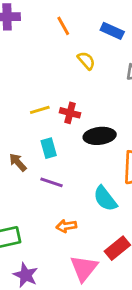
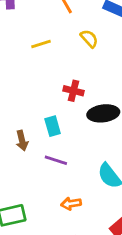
yellow line: (40, 110) -> (41, 44), moved
brown arrow: (18, 162) -> (22, 141), turned -150

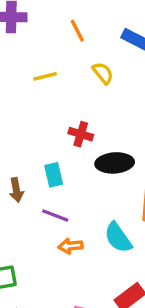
orange arrow: (71, 204) -> (71, 246), moved

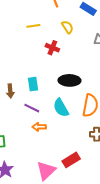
red cross: (81, 134) -> (52, 48), moved
cyan semicircle: (118, 238) -> (61, 108), moved

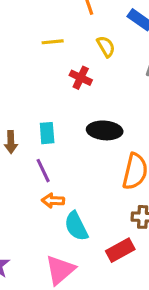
purple line: (32, 108) -> (43, 171), turned 35
cyan semicircle: (61, 108) -> (76, 226), moved
red rectangle: (71, 160) -> (120, 250), moved

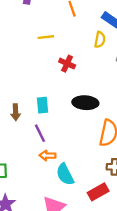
yellow semicircle: (106, 47) -> (100, 40), moved, turned 42

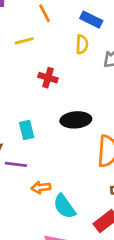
yellow line: (46, 37) -> (24, 41), moved
purple line: (40, 133) -> (16, 164), moved, turned -48

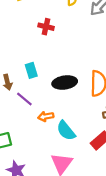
black ellipse: (76, 120) -> (65, 83), moved
purple line: (16, 164) -> (24, 99), turned 36

